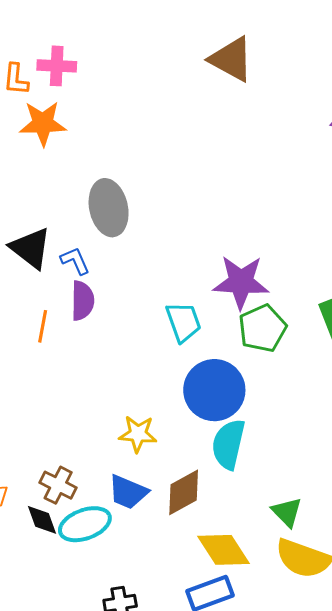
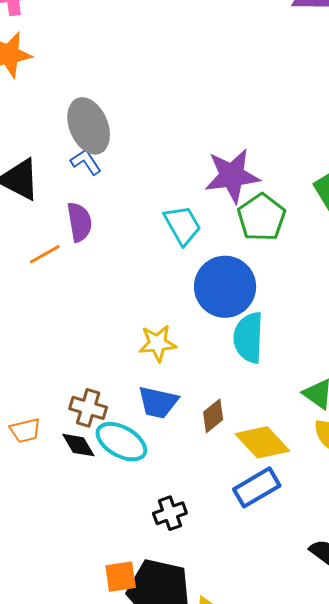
blue L-shape: (75, 261) -> (86, 162), moved
orange line: (43, 326) -> (45, 254), turned 60
brown diamond: (184, 492) -> (213, 416), moved, size x0.7
cyan ellipse: (85, 524) -> (121, 442), turned 60

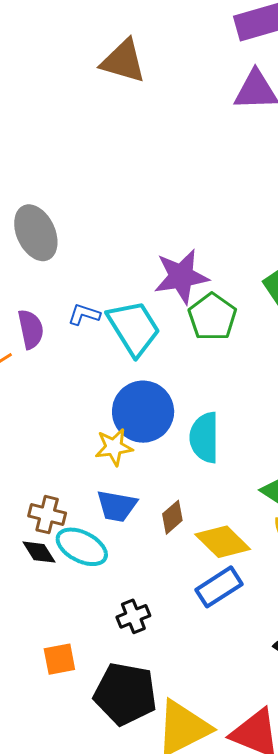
blue L-shape: (86, 162) -> (84, 314), moved, turned -36
cyan trapezoid: (182, 225) -> (134, 328), size x1.4
blue circle: (225, 287) -> (143, 412), moved
orange square: (121, 577) -> (59, 659), moved

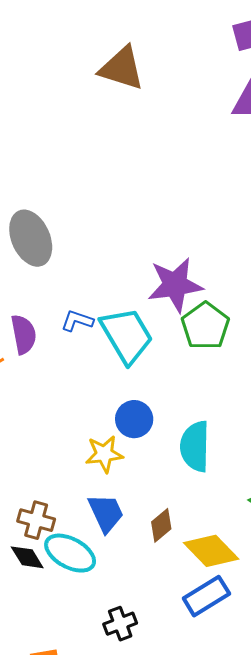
blue circle: (143, 412) -> (134, 419), size x0.6
blue trapezoid: (117, 506) -> (106, 513), turned -126

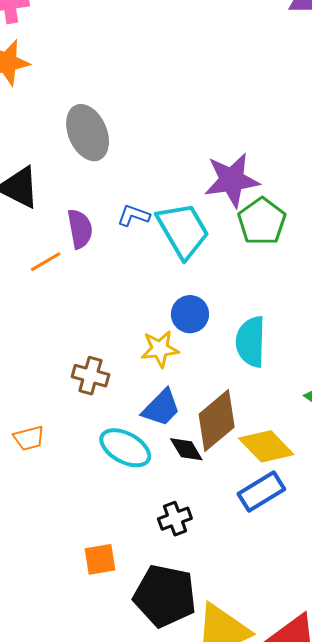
blue trapezoid: (106, 513) -> (161, 408), turned 69
brown cross: (36, 520) -> (90, 376), moved
brown diamond: (161, 525) -> (217, 421), size x1.8
black diamond: (27, 557) -> (186, 449), moved

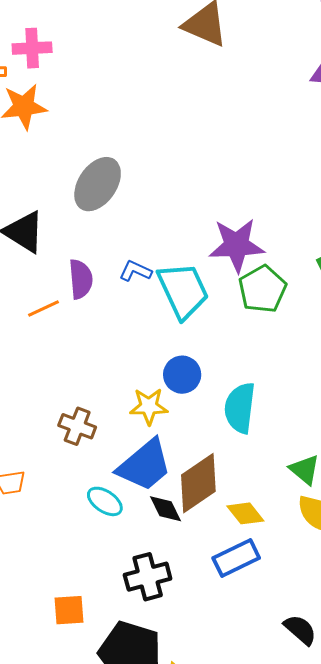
gray ellipse: (88, 133) -> (98, 184), turned 52
blue trapezoid: (161, 408) -> (145, 465), size x1.4
yellow diamond: (266, 446) -> (245, 513), size x0.7
cyan ellipse: (125, 448) -> (105, 501), size x0.7
black cross: (175, 519) -> (148, 577), size x1.4

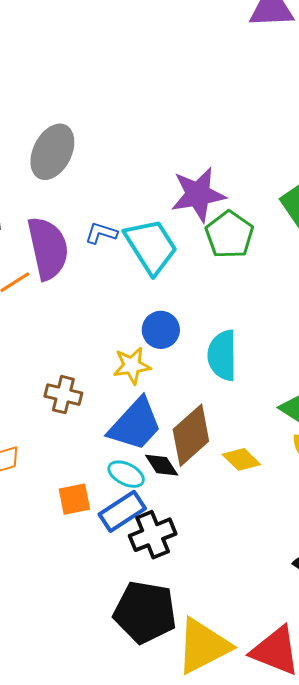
purple semicircle: (81, 279) -> (48, 248), size x1.6
cyan ellipse: (105, 501) -> (126, 474), moved
blue rectangle: (236, 558) -> (122, 511), moved
orange square: (69, 610) -> (74, 499), moved

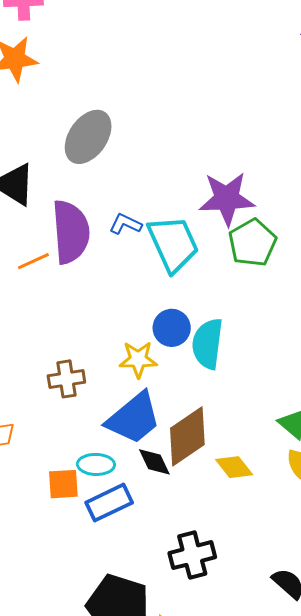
cyan semicircle: (222, 355) -> (208, 344), moved
brown cross: (63, 395) -> (66, 379), turned -30
cyan ellipse: (126, 474) -> (96, 464), moved, turned -33
black cross: (153, 535) -> (192, 555), moved

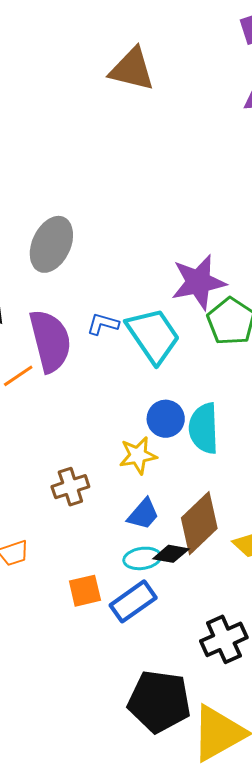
blue trapezoid: (134, 418) -> (143, 514), size x0.6
black diamond: (154, 462) -> (171, 554), turned -45
cyan ellipse: (96, 464) -> (142, 558), moved

